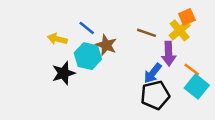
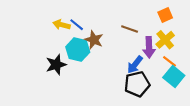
yellow cross: (180, 30) -> (165, 40), moved
yellow arrow: (57, 39) -> (61, 25), moved

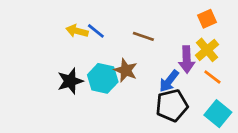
brown line: (130, 29) -> (143, 36), moved
brown star: (94, 40) -> (126, 70), moved
cyan hexagon: (78, 50) -> (103, 78), moved
cyan square: (174, 77) -> (218, 114), moved

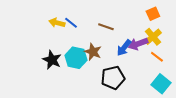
purple arrow: (187, 59) -> (138, 44), turned 72
black star: (70, 81) -> (52, 60), turned -30
blue arrow: (169, 81) -> (124, 48), moved
black pentagon: (172, 105) -> (113, 78), moved

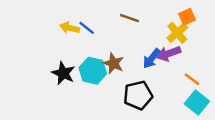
brown line: (106, 27) -> (130, 18), moved
yellow cross: (153, 37) -> (177, 33), moved
orange line: (157, 57) -> (192, 79), moved

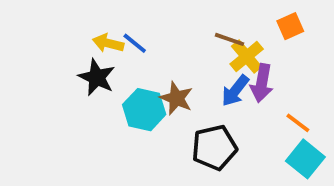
brown line: (130, 18) -> (230, 39), moved
yellow cross: (177, 33) -> (247, 57), moved
purple arrow: (169, 54) -> (262, 83), turned -60
black star: (63, 73) -> (97, 77), moved

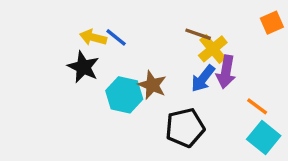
orange square: (290, 26) -> (272, 23), moved

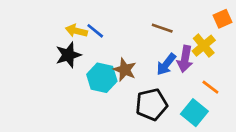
yellow cross: (213, 49) -> (204, 46), moved
black star: (83, 67) -> (68, 55), turned 30
cyan square: (264, 138) -> (194, 113), moved

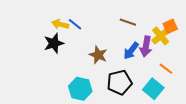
orange square: (223, 19) -> (170, 26), moved
cyan hexagon: (102, 78) -> (80, 89), moved

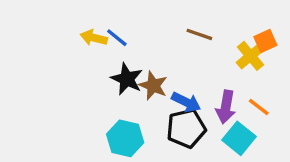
black star: (54, 43) -> (127, 79), moved, turned -30
purple arrow: (146, 46) -> (226, 107), moved
blue arrow: (131, 51) -> (186, 102), moved, turned -102

